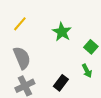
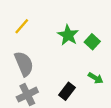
green square: (91, 47) -> (92, 42), moved
green arrow: (87, 71) -> (96, 78), turned -32

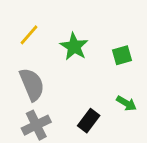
green star: (68, 35) -> (74, 47), moved
green square: (92, 42) -> (122, 55), turned 32

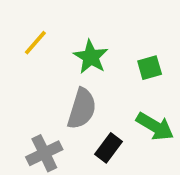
gray semicircle: (32, 84) -> (82, 109), moved, turned 40
green arrow: (126, 103) -> (155, 126), size x1.5

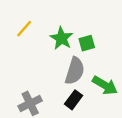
green square: (150, 68) -> (87, 43), moved
gray semicircle: (82, 109) -> (75, 71), moved

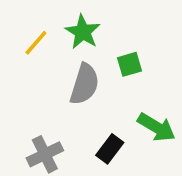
green star: (61, 38) -> (83, 32), moved
gray semicircle: (75, 71) -> (85, 84), moved

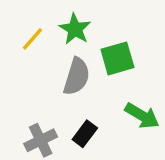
green square: (129, 64) -> (117, 58), size x1.5
black rectangle: (110, 149) -> (85, 134), moved

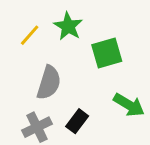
gray semicircle: (77, 76) -> (49, 83), moved

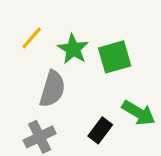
green star: (68, 26) -> (73, 49), moved
black rectangle: (77, 121) -> (100, 130), moved

